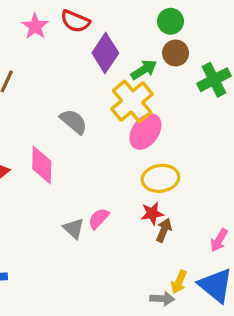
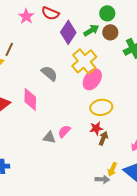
green arrow: (144, 70) -> (91, 30), moved
gray triangle: (74, 228) -> (49, 137), turned -32

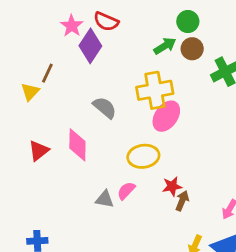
purple diamond: (68, 32) -> (90, 46), moved
yellow cross: (84, 61) -> (155, 90), turned 30
yellow ellipse: (101, 107) -> (143, 156), moved

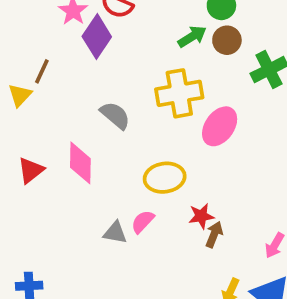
pink ellipse: (166, 116) -> (220, 126), moved

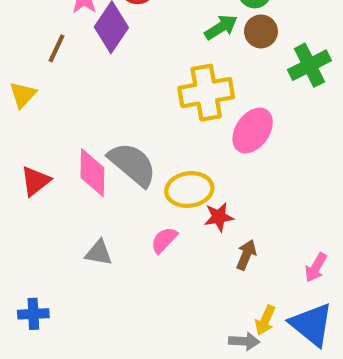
brown line: (42, 71) -> (57, 48), moved
gray semicircle: (115, 115) -> (132, 164), moved, size x1.4
red star: (201, 216) -> (219, 217), moved
gray triangle: (115, 233) -> (99, 253), moved

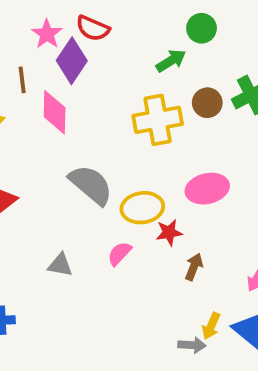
brown circle: (261, 31) -> (207, 103), moved
brown line: (57, 48) -> (22, 80), turned -32
pink ellipse: (253, 131) -> (207, 189), moved, turned 42
pink diamond: (92, 173) -> (55, 112), moved

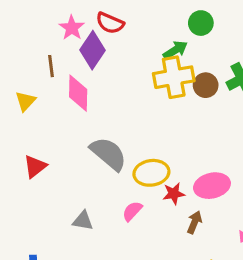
yellow cross: (158, 120) -> (174, 77), moved
pink ellipse: (207, 189) -> (212, 186), moved

